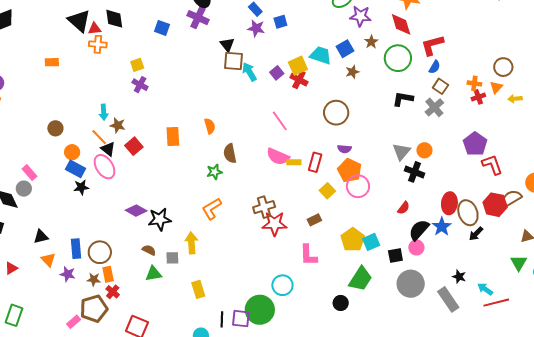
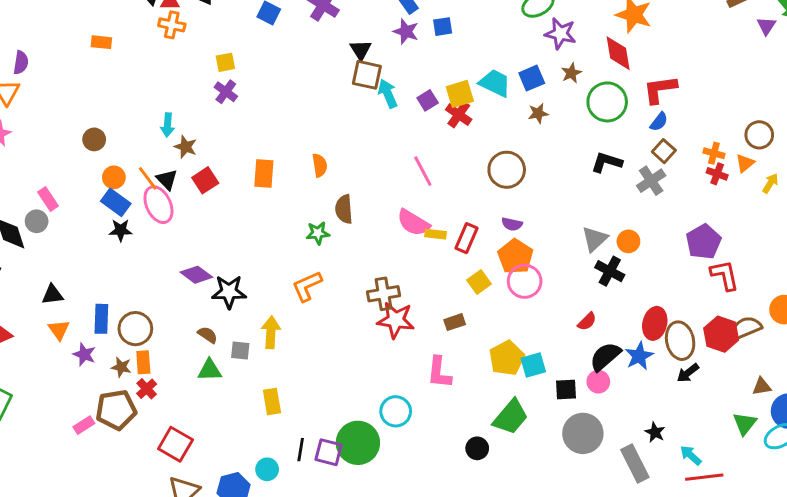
red cross: (478, 97) -> (717, 174), turned 32
yellow arrow: (515, 99) -> (770, 183), turned 120
orange line: (99, 137) -> (148, 178), moved

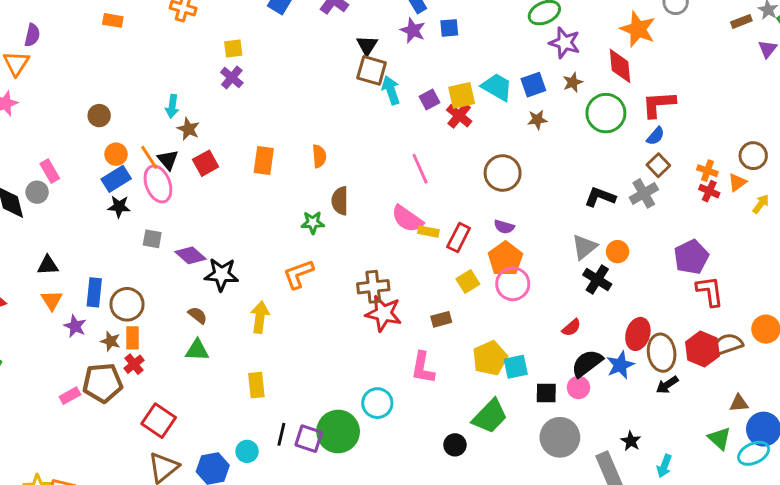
black L-shape: (607, 162) -> (600, 197), moved
blue rectangle: (116, 202) -> (116, 179), turned -72
gray square: (240, 351) -> (152, 239), moved
green triangle: (745, 424) -> (720, 438), turned -30
cyan arrow: (691, 455) -> (664, 466), turned -115

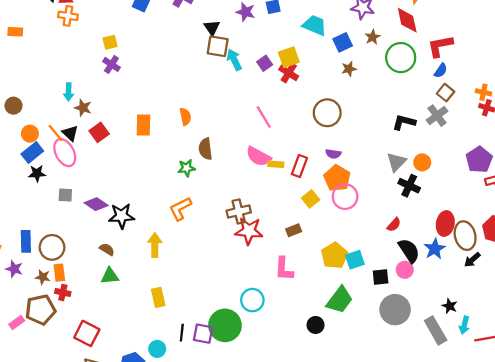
cyan trapezoid: (497, 87) -> (315, 25), moved
black semicircle: (587, 363) -> (409, 251), turned 100
red cross: (134, 364) -> (63, 293), turned -32
cyan arrow: (664, 466) -> (464, 325), moved

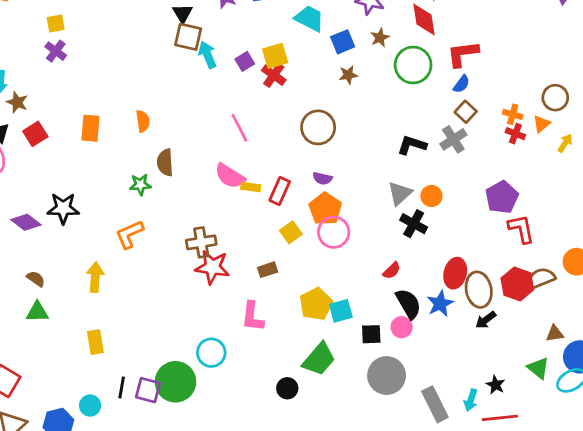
black star: (121, 216) -> (63, 208), moved
black star: (450, 306) -> (496, 385), moved

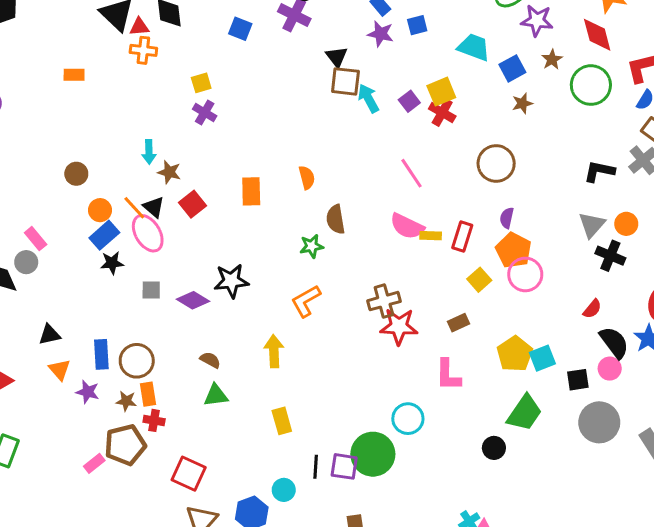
purple semicircle: (322, 178) -> (507, 218), turned 96

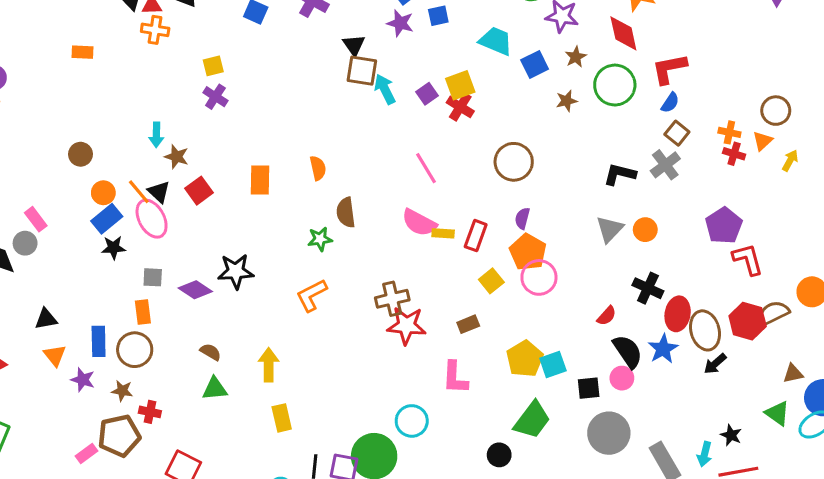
brown star: (522, 103) -> (566, 101), moved
black cross: (610, 256) -> (648, 288), moved
yellow arrow: (274, 351) -> (269, 365), moved
orange rectangle: (148, 394) -> (143, 312), moved

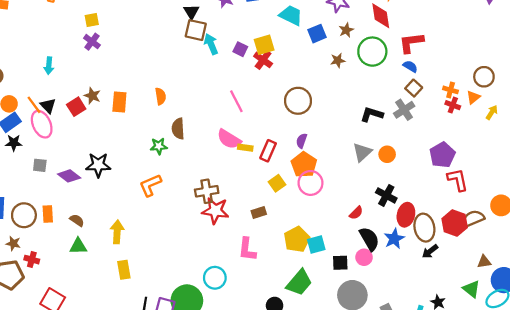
purple square: (427, 94) -> (240, 49), turned -32
blue semicircle: (670, 103) -> (410, 66), turned -96
brown star: (176, 157) -> (92, 96), moved
orange rectangle: (143, 312) -> (48, 214), moved

